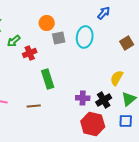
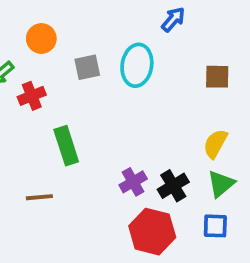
orange circle: (47, 23) -> (41, 38), moved
brown square: (127, 43) -> (217, 77), turned 32
yellow semicircle: (117, 78) -> (215, 144), moved
purple cross: (83, 98) -> (133, 182), turned -32

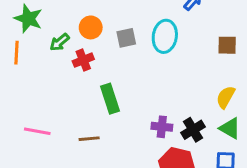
orange circle: (41, 38) -> (91, 27), moved
purple cross: (133, 182) -> (162, 127), turned 36
green triangle: (221, 184) -> (230, 128), turned -50

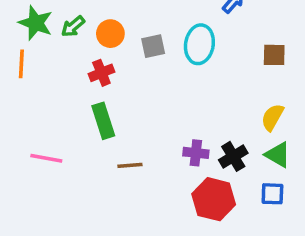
green arrow: (60, 42) -> (73, 26), moved
green rectangle: (110, 99) -> (103, 121), moved
brown line: (89, 139) -> (130, 165), moved

